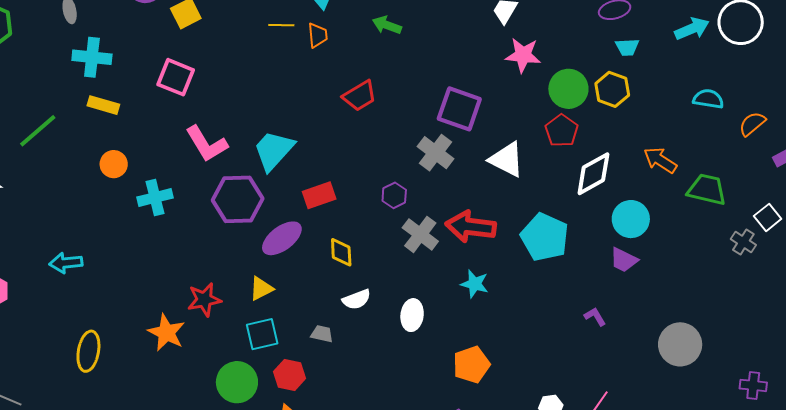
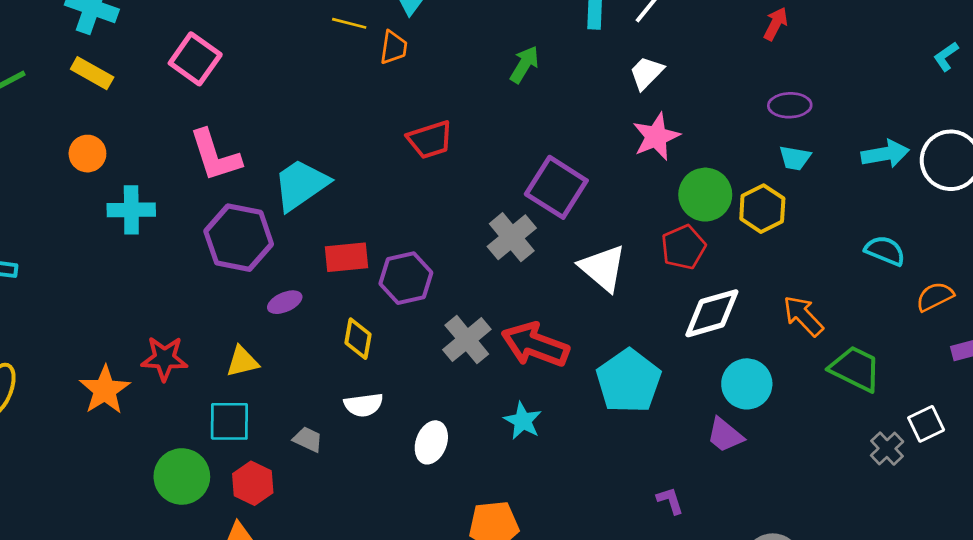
green arrow: (387, 25) -> (524, 64), moved, turned 88
pink star: (523, 55) -> (656, 137), turned 30
purple hexagon: (394, 195) -> (406, 278), moved, size x1.5
purple ellipse: (282, 238) -> (285, 302), size x0.6

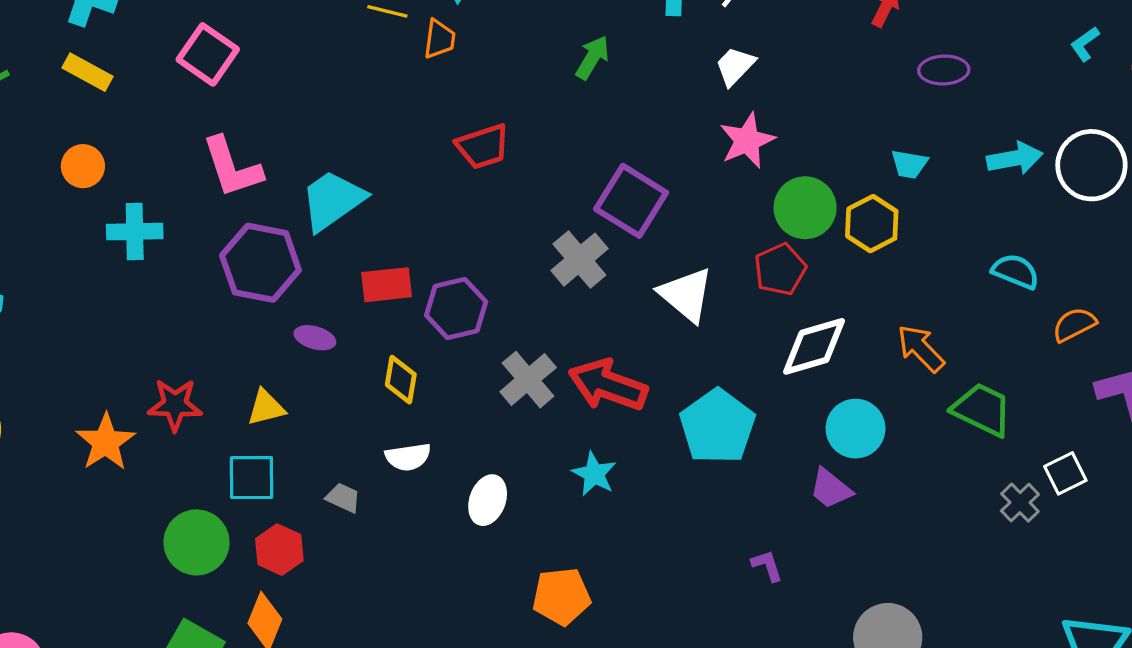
purple ellipse: (790, 105) -> (944, 70), moved
purple ellipse: (285, 302) -> (315, 338), turned 40

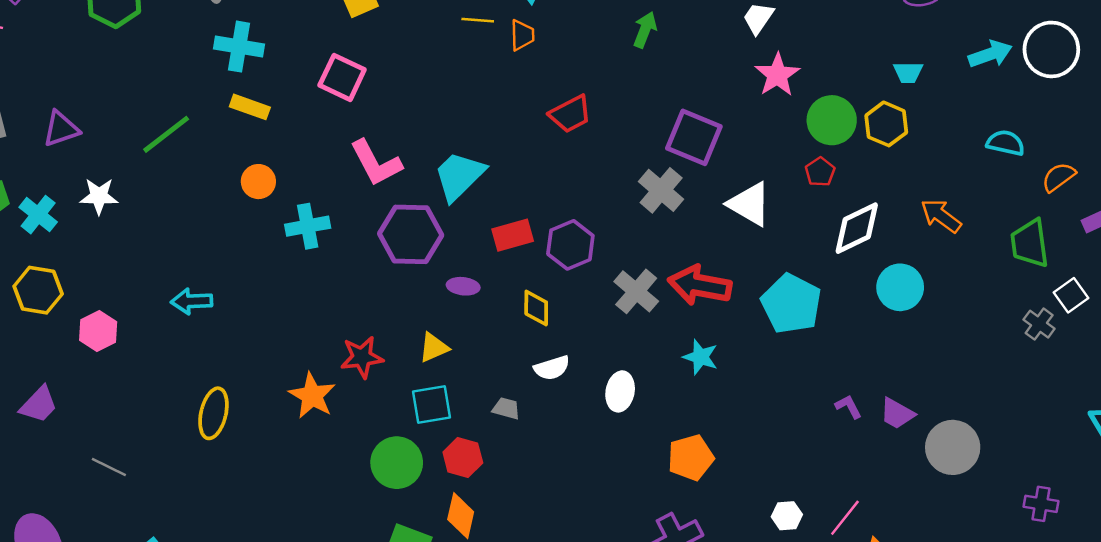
red pentagon: (780, 269) -> (820, 172), size x0.7
green trapezoid: (982, 410) -> (1030, 243), moved, turned -114
purple trapezoid: (831, 489) -> (897, 414), moved

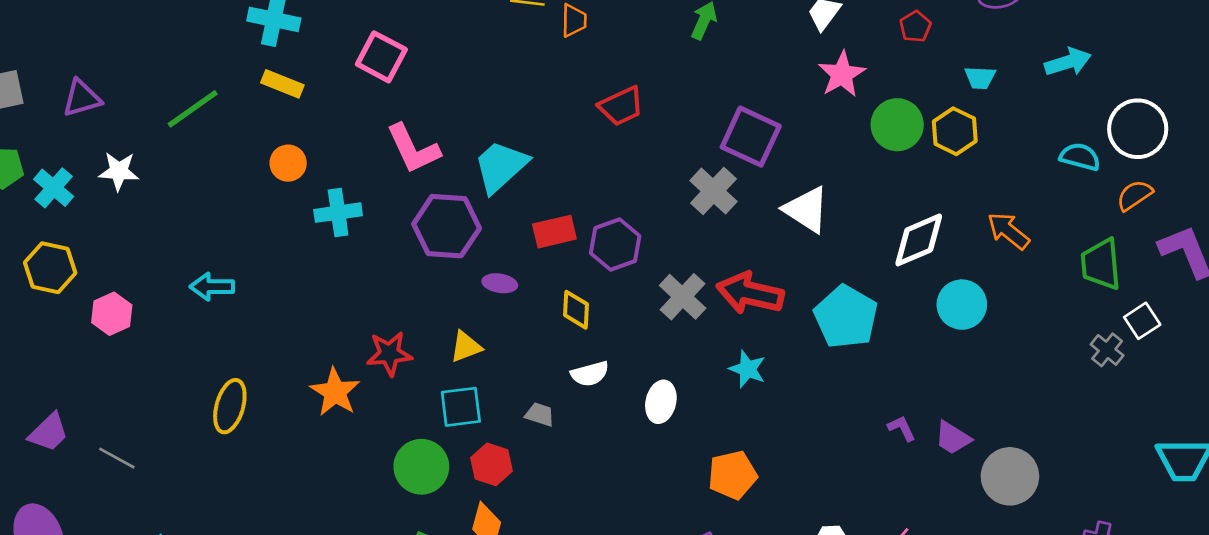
white circle: (1051, 49) -> (1138, 129), moved
red pentagon: (820, 172) -> (915, 27), moved
purple trapezoid: (39, 405) -> (49, 432), moved

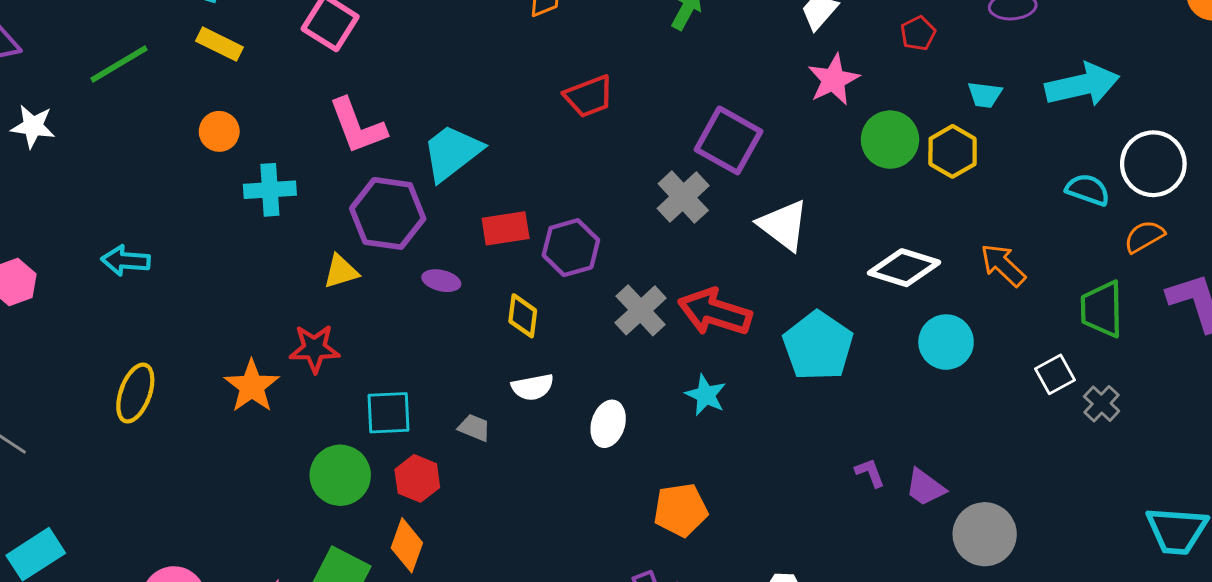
cyan arrow: (1068, 62) -> (1082, 85), size x1.4
white diamond: (919, 240) -> (904, 268), turned 36
white square: (1142, 321) -> (1055, 374), moved
yellow triangle: (466, 347) -> (341, 272), moved

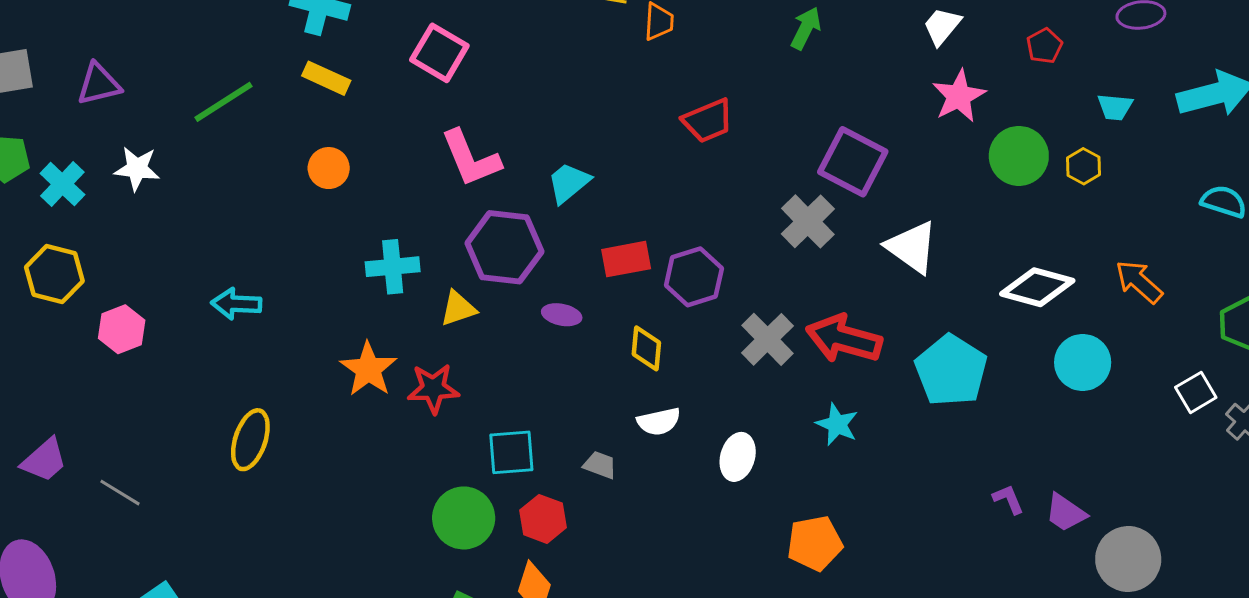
yellow hexagon: (953, 151) -> (1083, 166), size x0.7
cyan trapezoid: (452, 153) -> (569, 183), size x0.7
cyan cross: (270, 190) -> (393, 267), moved
orange star: (252, 386) -> (368, 369), moved

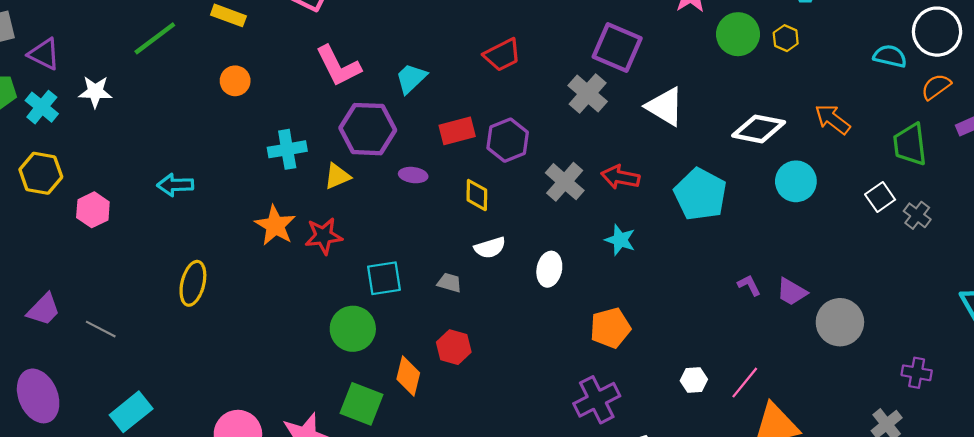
purple triangle: (99, 84) -> (44, 54), moved, turned 44
red trapezoid: (708, 121) -> (502, 55), moved
red arrow: (844, 339) -> (620, 177), size x0.7
red hexagon: (543, 519) -> (454, 347), moved

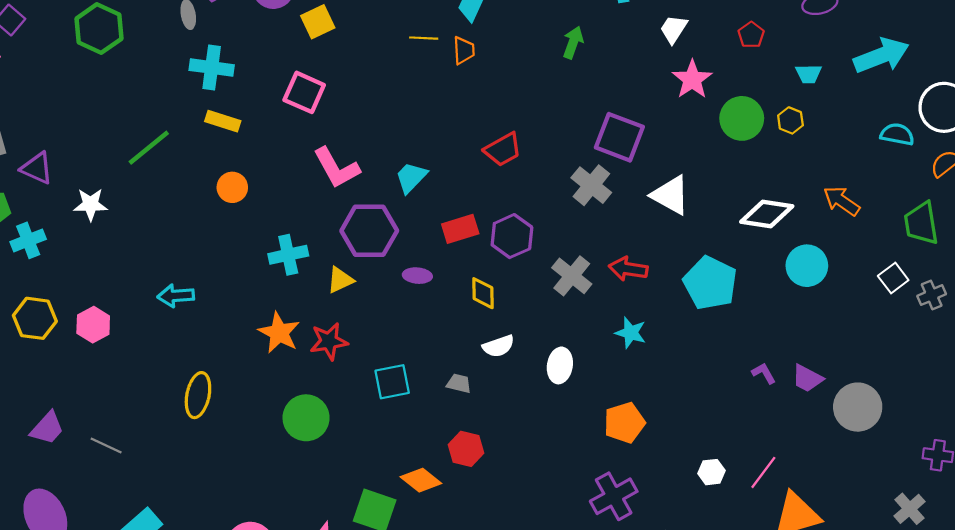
cyan cross: (42, 107) -> (28, 240), moved, turned 32
yellow hexagon: (41, 173) -> (35, 318), moved
gray cross: (917, 215) -> (932, 295), turned 32
green circle: (353, 329) -> (306, 418), moved
orange diamond: (408, 376) -> (421, 480), turned -63

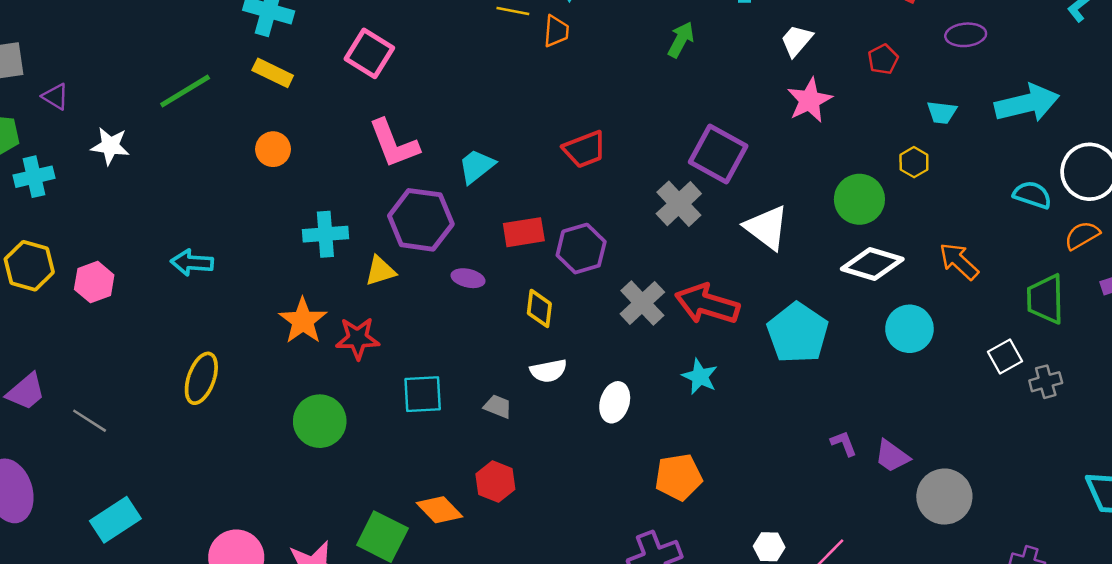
green circle: (742, 118) -> (859, 199), moved
purple triangle: (37, 168) -> (55, 97), size x0.7
red arrow: (628, 269) -> (707, 304), size x1.4

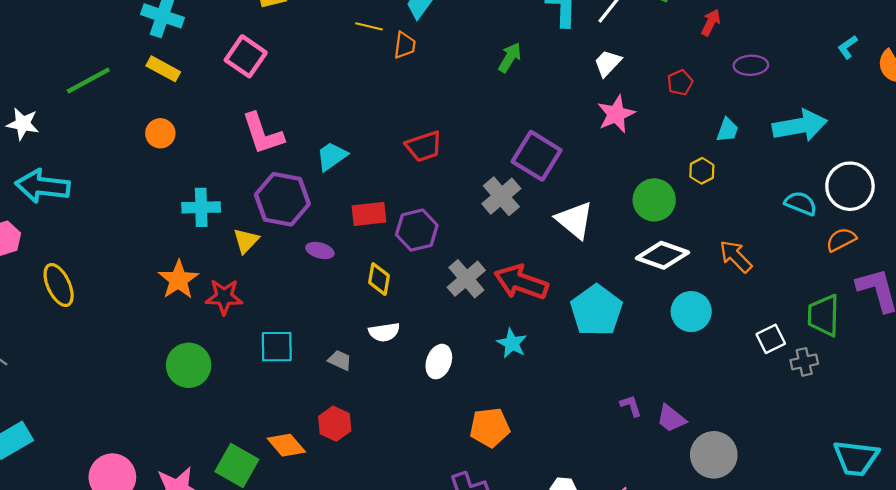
cyan trapezoid: (942, 112) -> (727, 130), turned -80
cyan arrow: (192, 263) -> (43, 186), moved, size x1.5
yellow triangle: (380, 271) -> (246, 241), turned -32
green trapezoid: (1045, 299) -> (824, 315), moved
yellow ellipse: (201, 378) -> (59, 285), moved, turned -48

